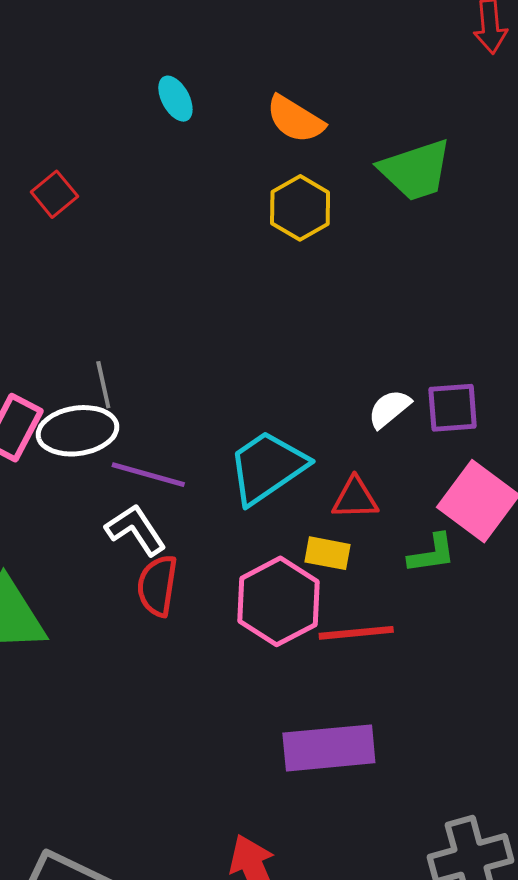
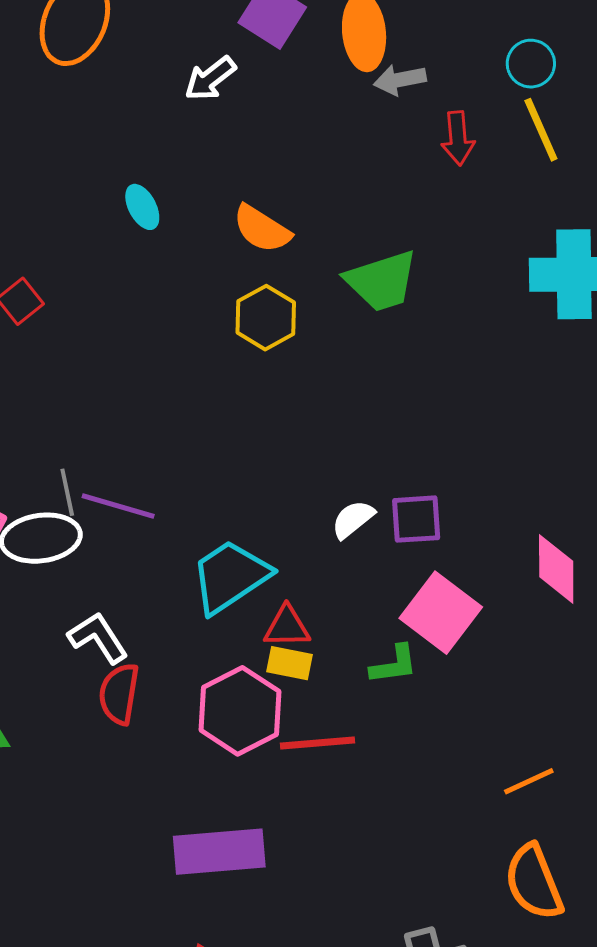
purple line: (148, 475) -> (118, 506), moved
red triangle: (355, 498) -> (287, 627), moved
purple rectangle: (329, 748) -> (219, 852), moved

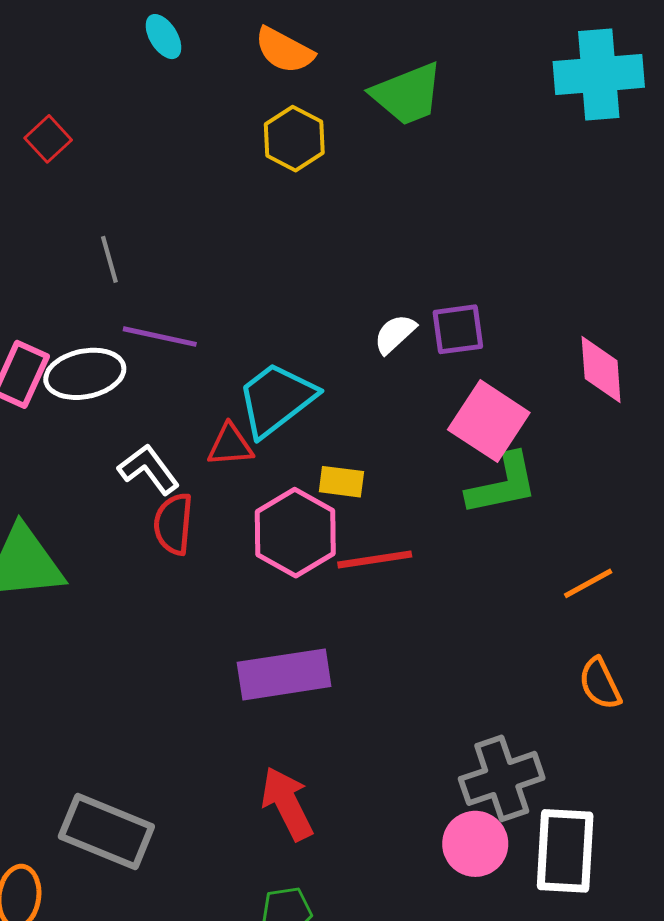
gray line: (67, 492) -> (109, 259), moved
red triangle: (287, 627) -> (230, 445), moved
green L-shape: (394, 665) -> (502, 484), moved, size x1.5
orange semicircle: (534, 882) -> (600, 684), size x0.7

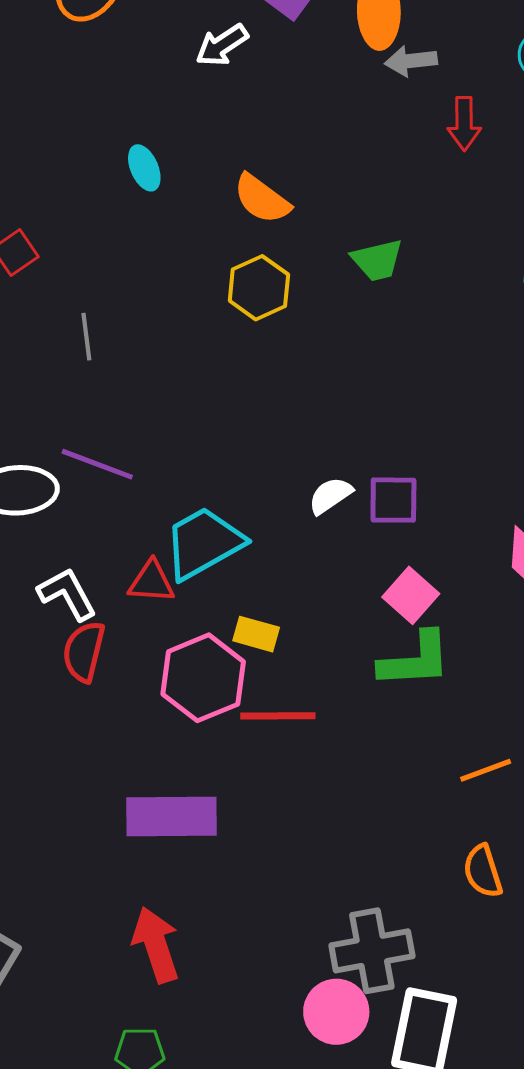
green trapezoid: (407, 94) -> (377, 260), size x0.7
gray line: (109, 259) -> (86, 337), moved
pink square: (489, 421) -> (411, 595), size x0.7

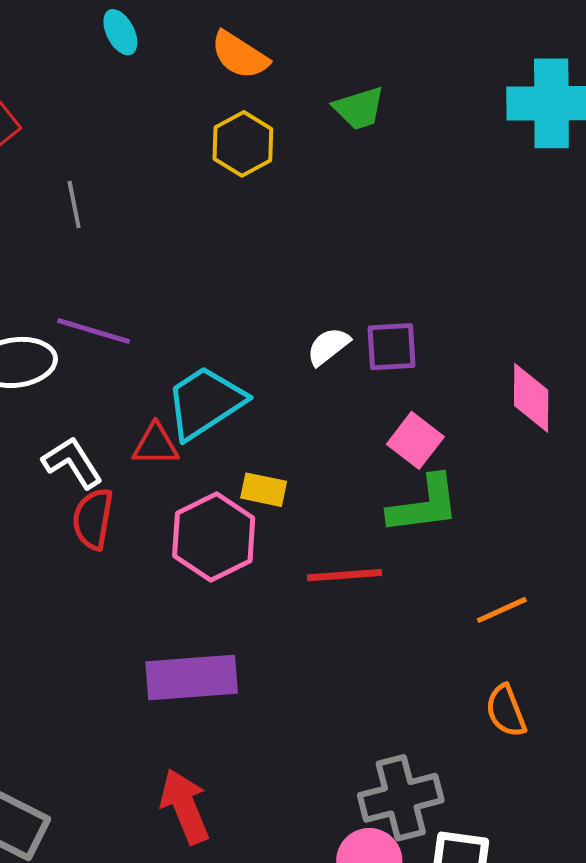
red line: (278, 716) -> (345, 575), moved

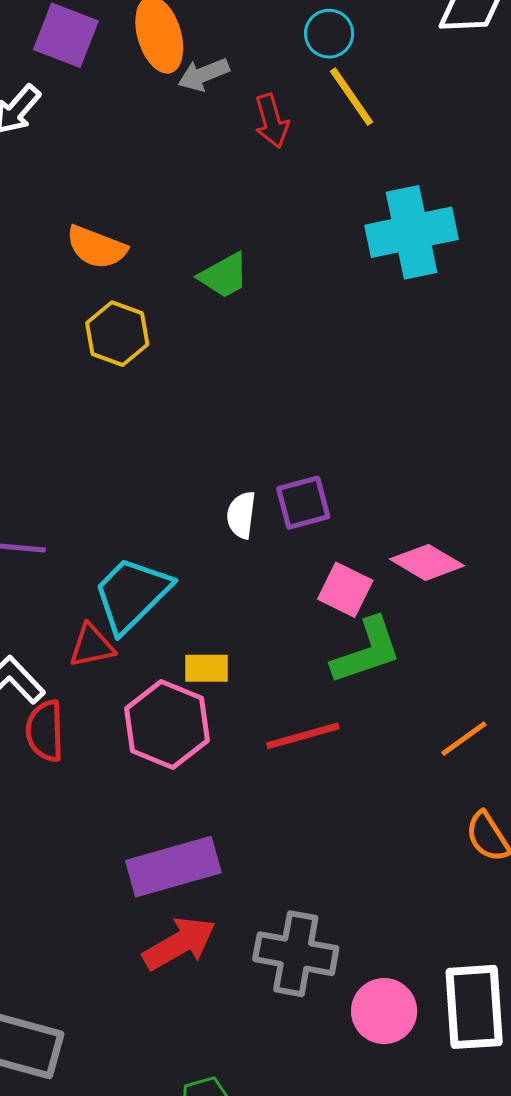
white semicircle: (328, 346) -> (241, 515), turned -33
pink diamond: (531, 398) -> (427, 562), moved, turned -48
gray cross: (401, 798) -> (296, 954), moved, turned 36
red arrow: (185, 806) -> (179, 943), moved, turned 94

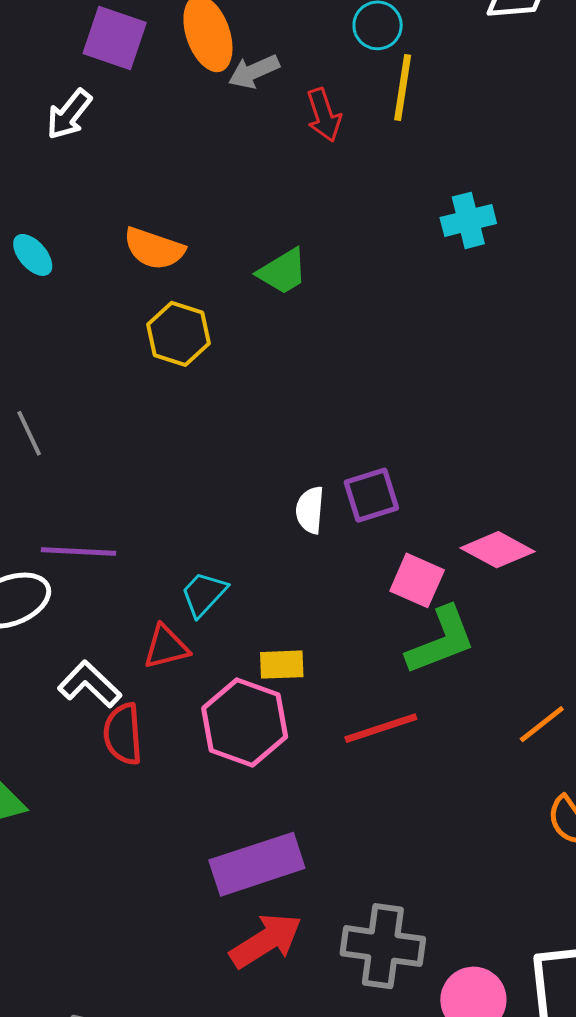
yellow line: (352, 97) -> (403, 87), turned 46
cyan cross: (412, 232) -> (468, 220), size x0.6
cyan trapezoid: (132, 594) -> (204, 594), size x0.6

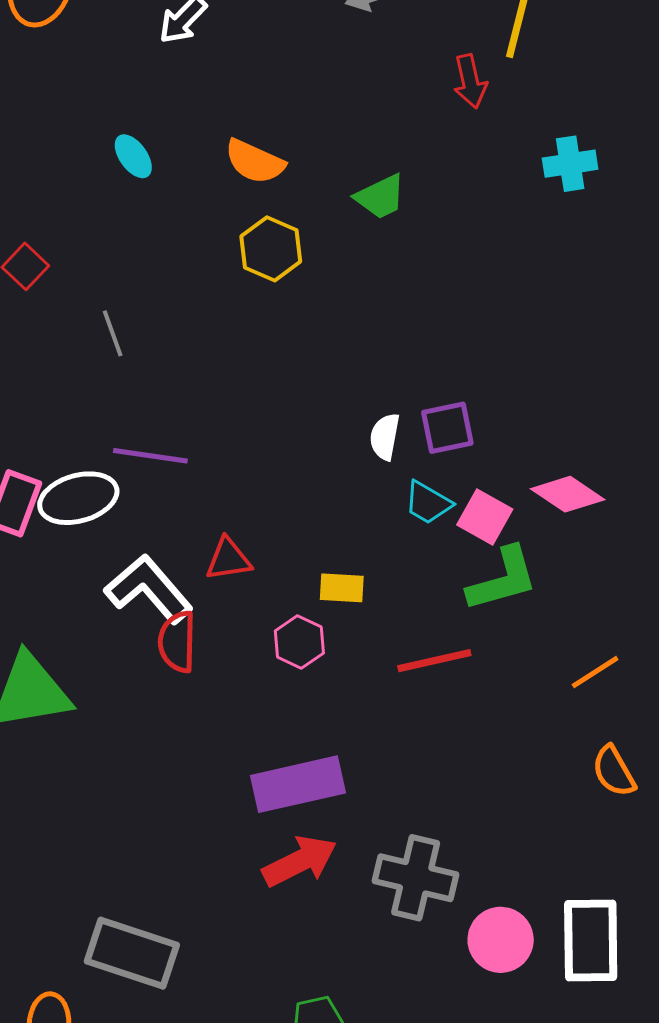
red arrow: (324, 115) -> (470, 81), moved
cyan trapezoid: (204, 594) -> (428, 503), moved, turned -108
white L-shape: (90, 684) -> (149, 589), size x1.4
pink hexagon: (245, 722) -> (299, 642), size x0.6

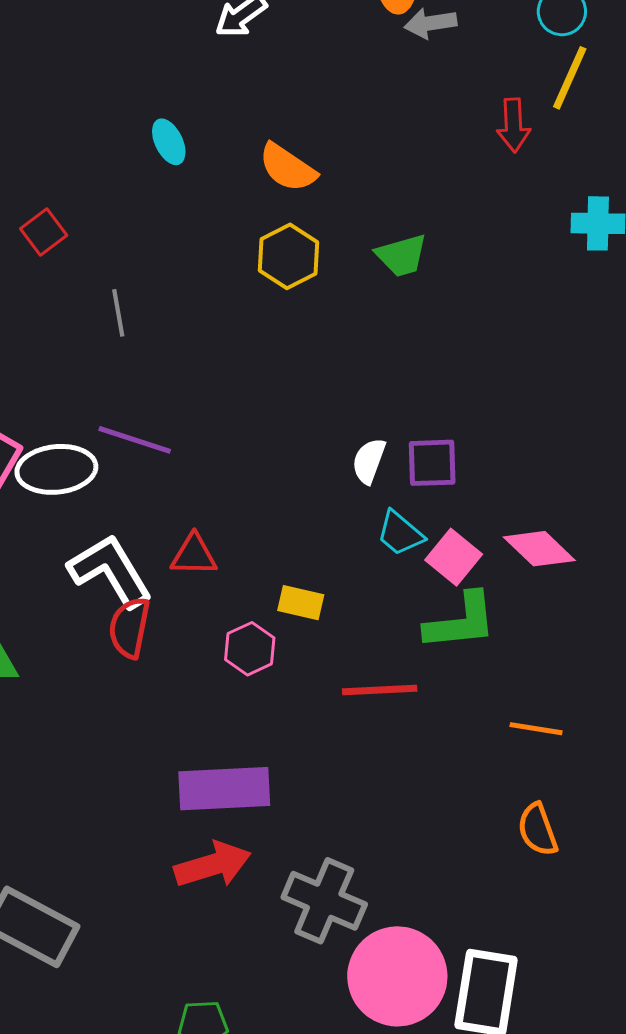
green trapezoid: (380, 197) -> (402, 255), moved
orange line: (595, 672) -> (536, 729), turned 32
pink circle: (501, 940) -> (397, 976), size x1.5

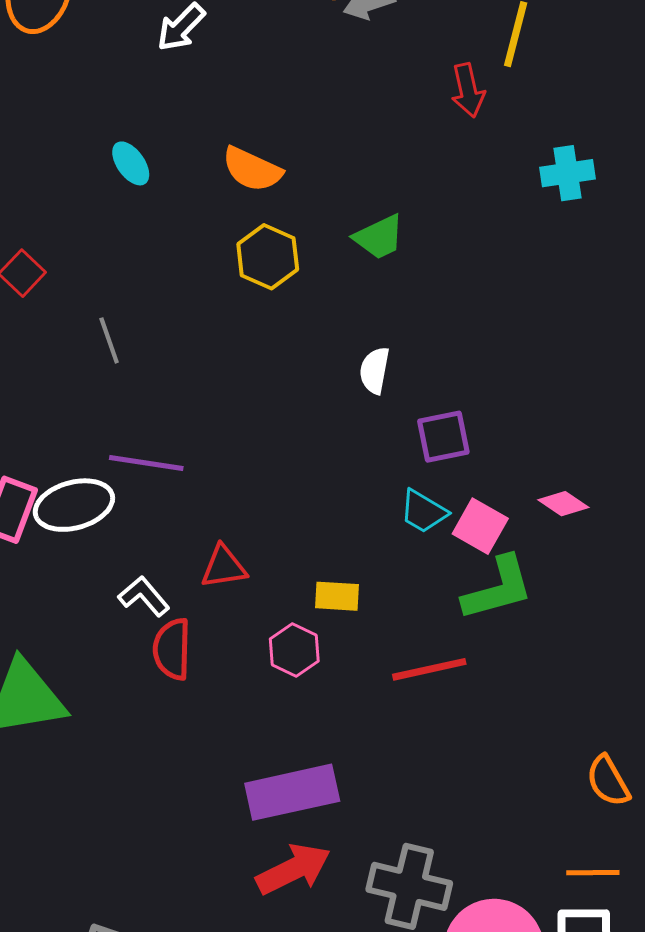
white semicircle: (369, 461) -> (375, 370), moved
pink diamond: (539, 549) -> (563, 504), size x0.7
white L-shape: (110, 571) -> (144, 596), size x0.6
orange line: (536, 729) -> (593, 873), moved

